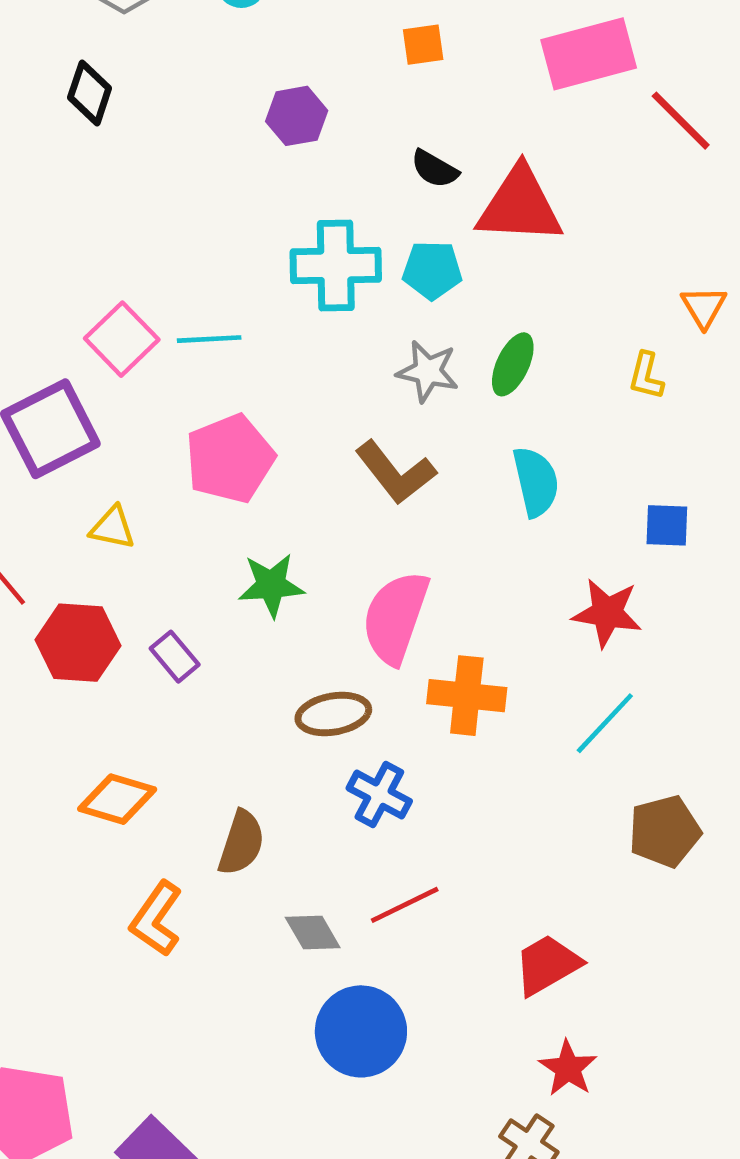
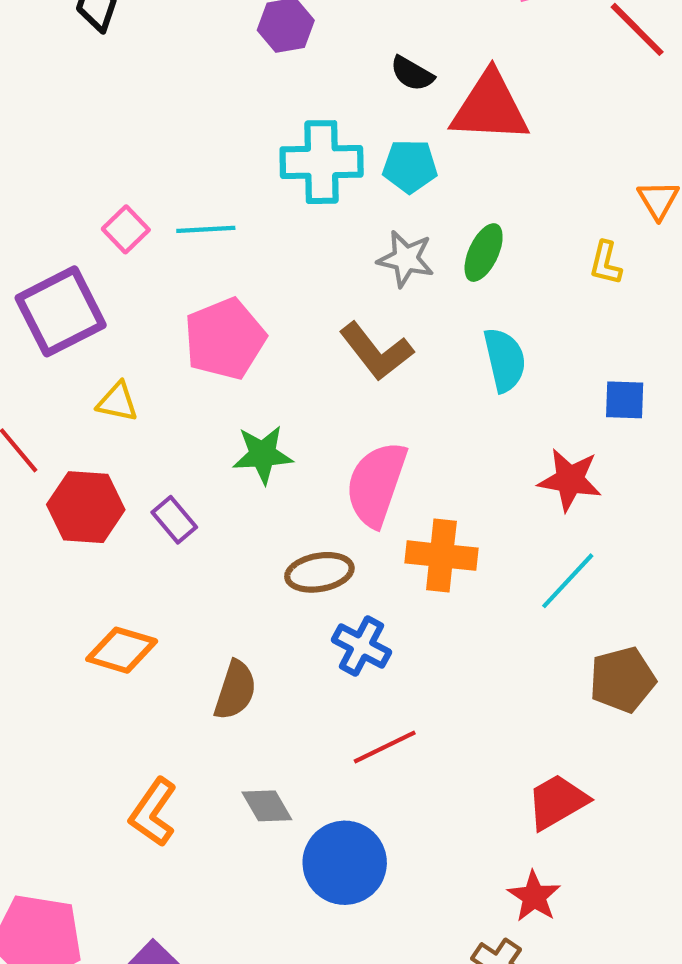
pink square: (122, 339) -> (126, 229), size x0.7
orange L-shape: (156, 919) -> (153, 812), moved
gray diamond: (313, 933) -> (267, 806), moved
red trapezoid: (547, 965) -> (557, 802), moved

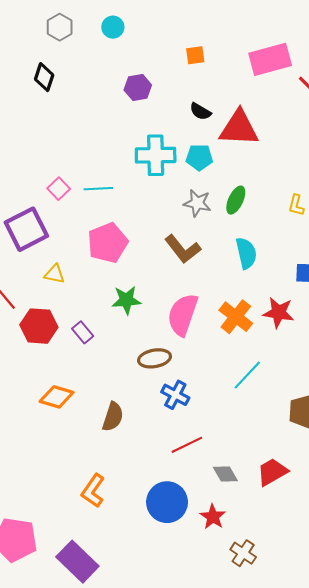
orange cross: (441, 556) -> (236, 317), moved, turned 32
cyan line: (568, 581) -> (247, 375), moved
gray diamond: (267, 806) -> (225, 474), moved
orange L-shape: (153, 812) -> (93, 491), moved
red star: (534, 896) -> (213, 517), moved

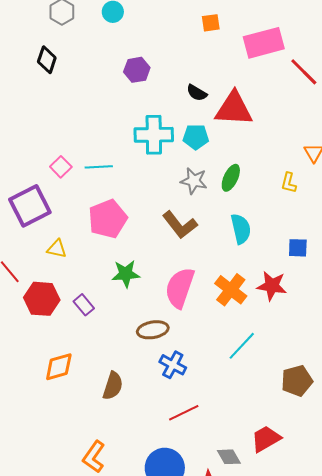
orange square: (195, 55) -> (211, 23), moved
orange diamond: (57, 397) -> (59, 367), turned -32
gray diamond: (225, 474) -> (229, 457), moved

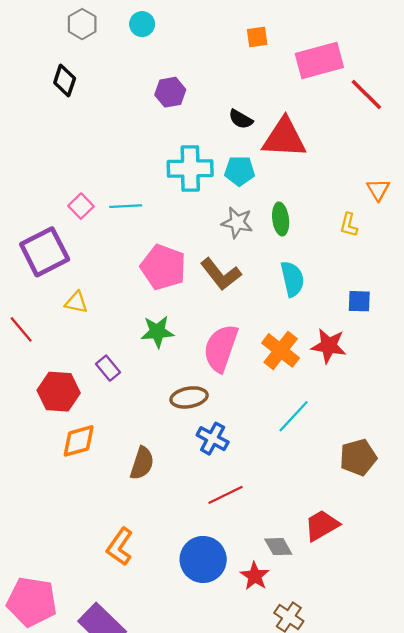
green ellipse: (231, 178) -> (281, 219), turned -32
pink pentagon: (108, 219) -> (163, 267), moved, turned -30
red hexagon: (42, 299) -> (59, 392), moved

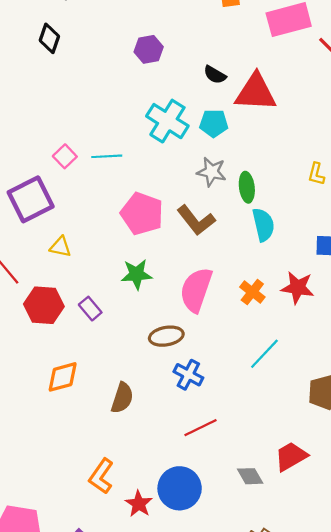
cyan cross: (190, 169) -> (167, 121), turned 33
green ellipse: (281, 219) -> (247, 187), moved
orange cross: (281, 350) -> (252, 292), size x0.7
red hexagon: (59, 392) -> (44, 305), moved
red star: (255, 576) -> (139, 504), moved

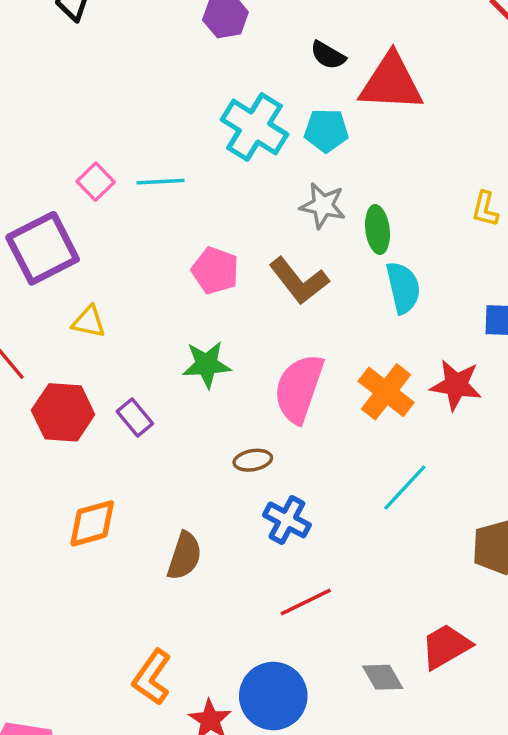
pink pentagon: (142, 214) -> (215, 271), size x0.7
orange cross: (252, 292) -> (386, 392), size x1.4
brown ellipse: (166, 336) -> (253, 460), size x0.7

